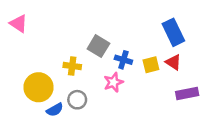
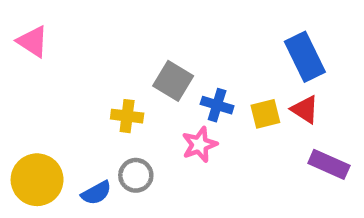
yellow circle: (38, 87) -> (37, 180), moved
purple rectangle: (187, 93) -> (329, 164), turned 35

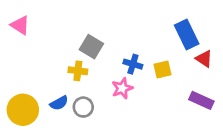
gray square: (173, 81) -> (91, 47), moved
red triangle: (305, 109) -> (204, 59), moved
blue semicircle: (96, 193) -> (59, 103), moved

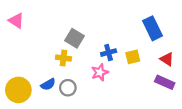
red triangle: (204, 59) -> (167, 59), moved
blue cross: (133, 64) -> (109, 53), turned -32

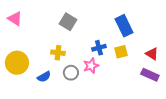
blue rectangle: (153, 28) -> (124, 26), moved
gray square: (74, 38) -> (68, 22), moved
gray circle: (68, 88) -> (71, 73), moved
yellow circle: (18, 90) -> (17, 63), moved

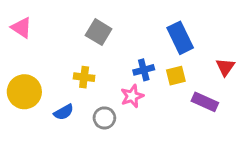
red triangle: (152, 54) -> (225, 67), moved, turned 32
gray circle: (71, 73) -> (104, 118), moved
purple rectangle: (150, 75) -> (205, 102), moved

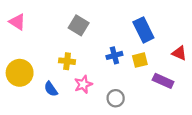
red triangle: (225, 67) -> (179, 53), turned -42
pink star: (132, 96) -> (83, 84), moved
blue semicircle: (64, 112) -> (51, 89), turned 84
gray circle: (104, 118) -> (116, 98), moved

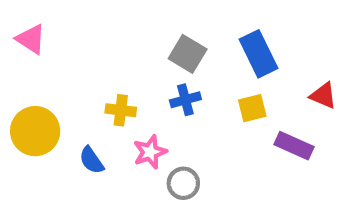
gray square: (79, 25) -> (188, 54), moved
blue cross: (114, 55) -> (185, 100), moved
gray circle: (116, 98) -> (183, 183), moved

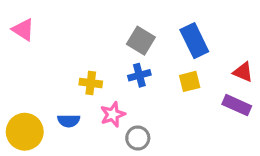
yellow circle: (35, 131) -> (25, 132), moved
purple rectangle: (294, 146) -> (237, 105), moved
blue semicircle: (91, 160) -> (69, 121), turned -55

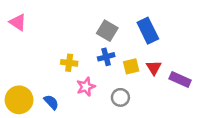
red triangle: (243, 72) -> (154, 68), moved, turned 35
yellow square: (190, 81) -> (131, 66), moved
blue semicircle: (69, 121) -> (51, 102), moved, turned -133
gray circle: (138, 138) -> (120, 97), moved

